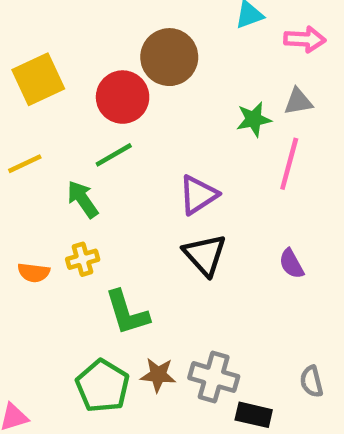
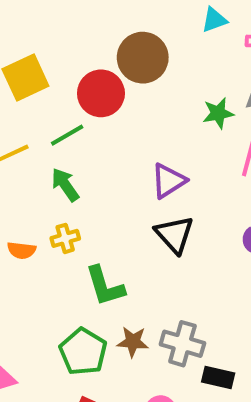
green line: (114, 155) -> (67, 135), moved

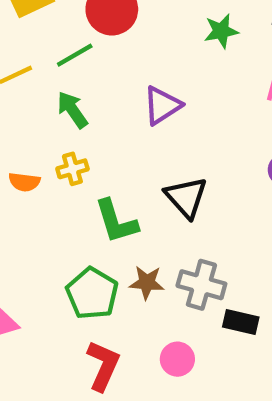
green star: (218, 113) -> (221, 31), moved
purple triangle: (169, 181) -> (162, 105), moved
black triangle: (174, 234) -> (186, 197), moved

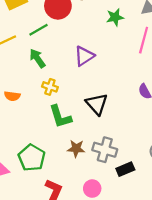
yellow cross: (72, 169) -> (50, 87), moved, turned 35
green pentagon: (92, 293) -> (32, 158), moved
black rectangle: (241, 322) -> (125, 169), turned -36

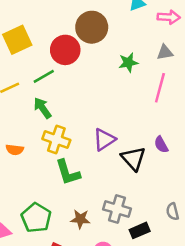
purple triangle: (84, 56) -> (104, 140), moved
yellow cross: (50, 87) -> (56, 140), size x1.5
black triangle: (97, 104) -> (133, 158), moved
brown star: (76, 149) -> (80, 219), moved

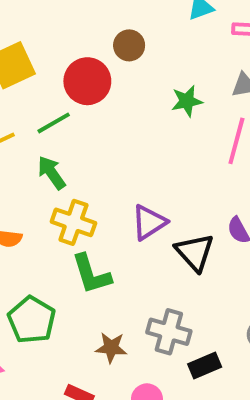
brown circle: (92, 27) -> (129, 45), size x0.6
green pentagon: (36, 218) -> (32, 320), moved

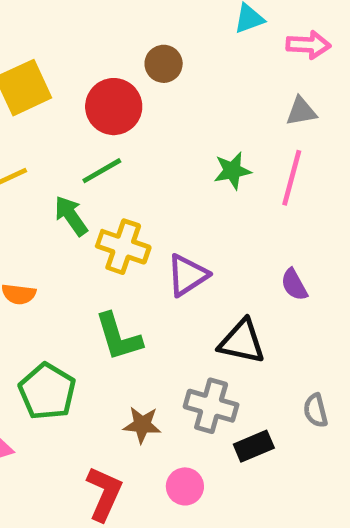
green star: (187, 101) -> (232, 171), moved
green line: (54, 123) -> (102, 171), moved
yellow cross: (73, 222) -> (123, 247), moved
black triangle: (195, 252) -> (242, 342), moved, turned -36

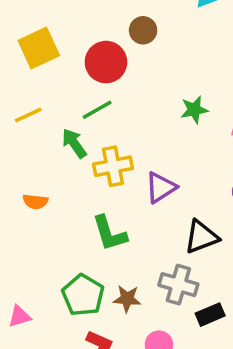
yellow cross: (123, 247) -> (113, 166), turned -30
black triangle: (242, 342) -> (201, 237), turned -33
green pentagon: (47, 391) -> (83, 295), moved

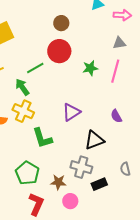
red circle: (106, 62) -> (59, 51), moved
yellow cross: (113, 166) -> (23, 111), moved, turned 35
brown star: (127, 299) -> (58, 182), moved

